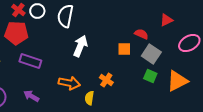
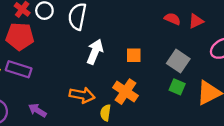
red semicircle: (141, 34) -> (172, 19), moved
orange square: (124, 49) -> (134, 55), moved
purple rectangle: (30, 61) -> (19, 69), moved
orange cross: (106, 80) -> (125, 92), size x1.5

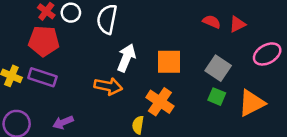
orange square: (134, 55) -> (169, 62), size x1.5
orange arrow: (82, 95) -> (108, 86), moved
purple arrow: (37, 110) -> (63, 122), turned -54

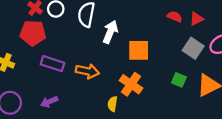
white arrow: (126, 58) -> (110, 32), moved
gray square: (218, 68) -> (193, 48), moved
purple rectangle: (42, 77) -> (52, 64), moved

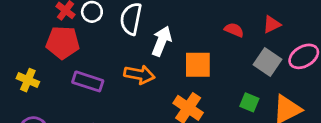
red semicircle: (175, 17) -> (234, 30), moved
orange arrow: (87, 71) -> (139, 74), moved

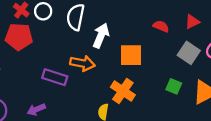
purple rectangle: (88, 81) -> (55, 77), moved

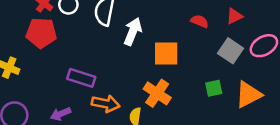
orange arrow: (82, 63) -> (106, 104), moved
green square: (174, 86) -> (214, 88), turned -35

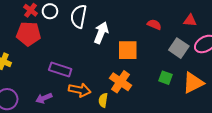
red triangle: (234, 16) -> (190, 20), moved, turned 32
green square: (214, 88) -> (166, 78), turned 32

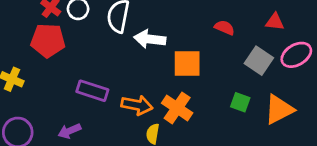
white arrow: (101, 33) -> (150, 39), turned -105
orange arrow: (80, 90) -> (137, 105), moved

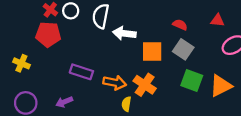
gray square: (259, 61) -> (183, 49), moved
green square: (240, 102) -> (192, 80), size x1.5

